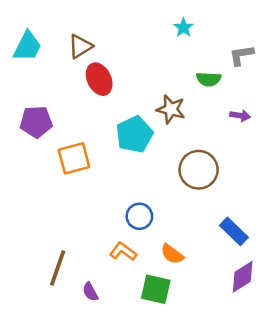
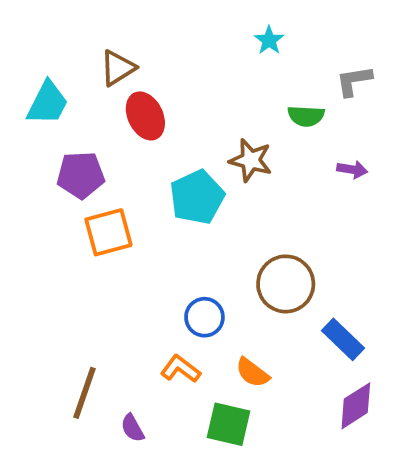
cyan trapezoid: (27, 46) -> (48, 103), moved
purple pentagon: (36, 122) -> (81, 175), moved
brown circle: (199, 170) -> (286, 284), moved

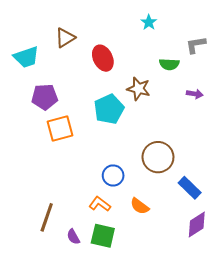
cyan trapezoid: (48, 103) -> (26, 57), turned 44
red ellipse: (145, 116) -> (103, 58), moved
green square: (228, 424) -> (103, 236), moved

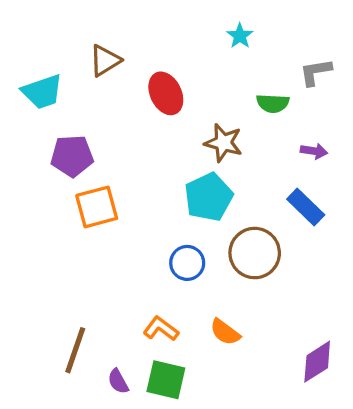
cyan pentagon: (109, 109) -> (209, 197), moved
blue circle: (113, 175) -> (187, 263), moved
blue rectangle: (190, 188) -> (306, 207), moved

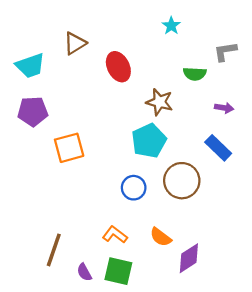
purple pentagon: (72, 156) -> (33, 111), moved
purple diamond: (317, 362) -> (189, 258), moved

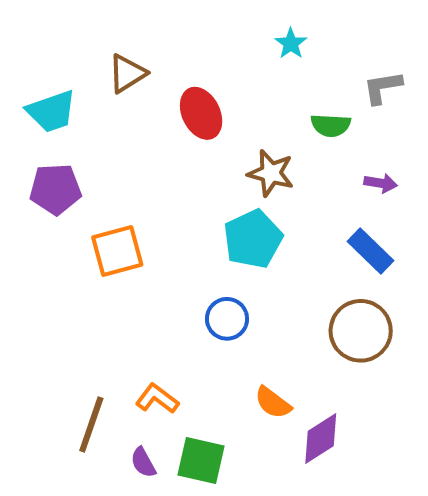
brown circle: (182, 181) -> (361, 331), moved
orange L-shape: (115, 235) -> (157, 399), moved

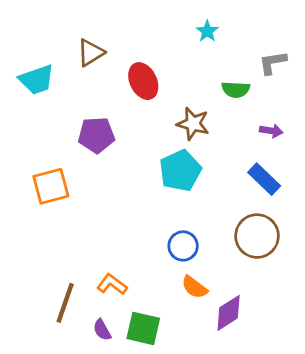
purple pentagon: (55, 189) -> (96, 135), moved
orange square: (117, 251) -> (51, 186), moved
blue circle: (227, 319) -> (183, 246), moved

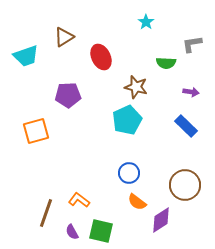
brown circle: (257, 236) -> (185, 185), moved

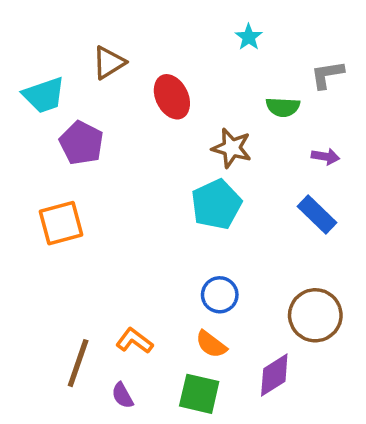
purple pentagon: (68, 95) -> (81, 143), moved, turned 30
orange semicircle: (137, 202) -> (211, 344), moved
green square: (101, 231) -> (199, 394), moved

